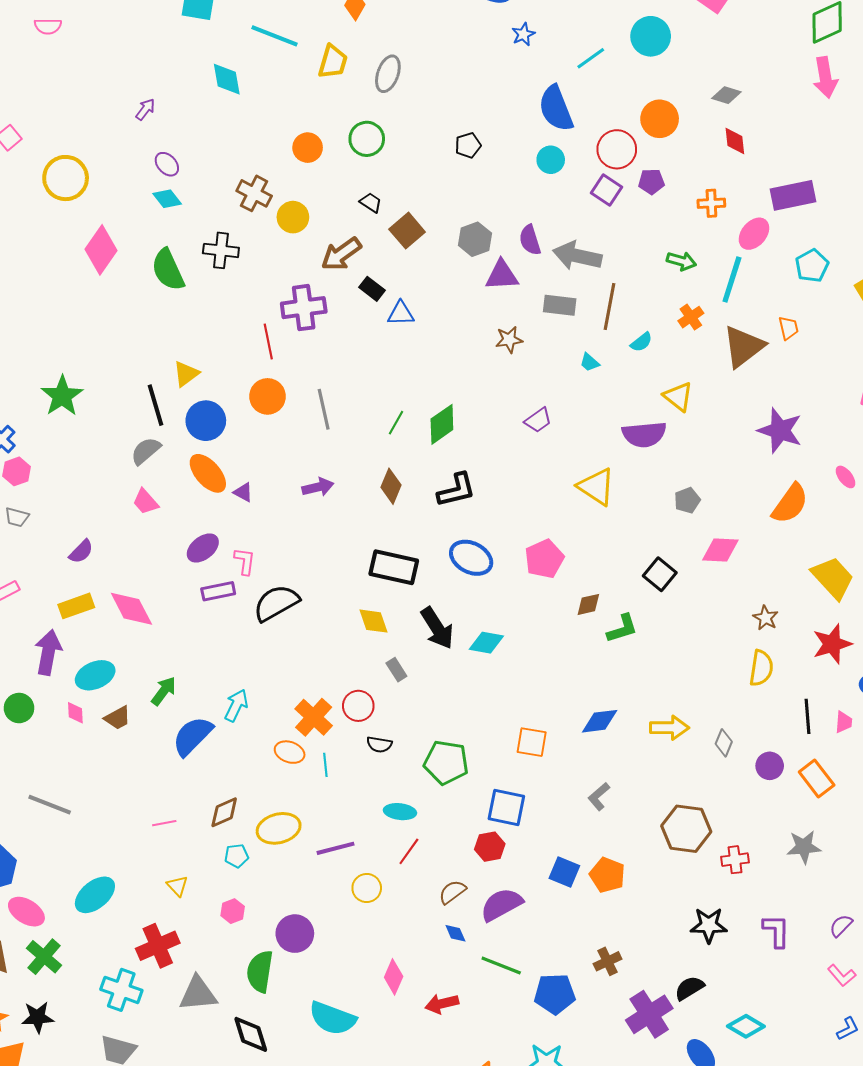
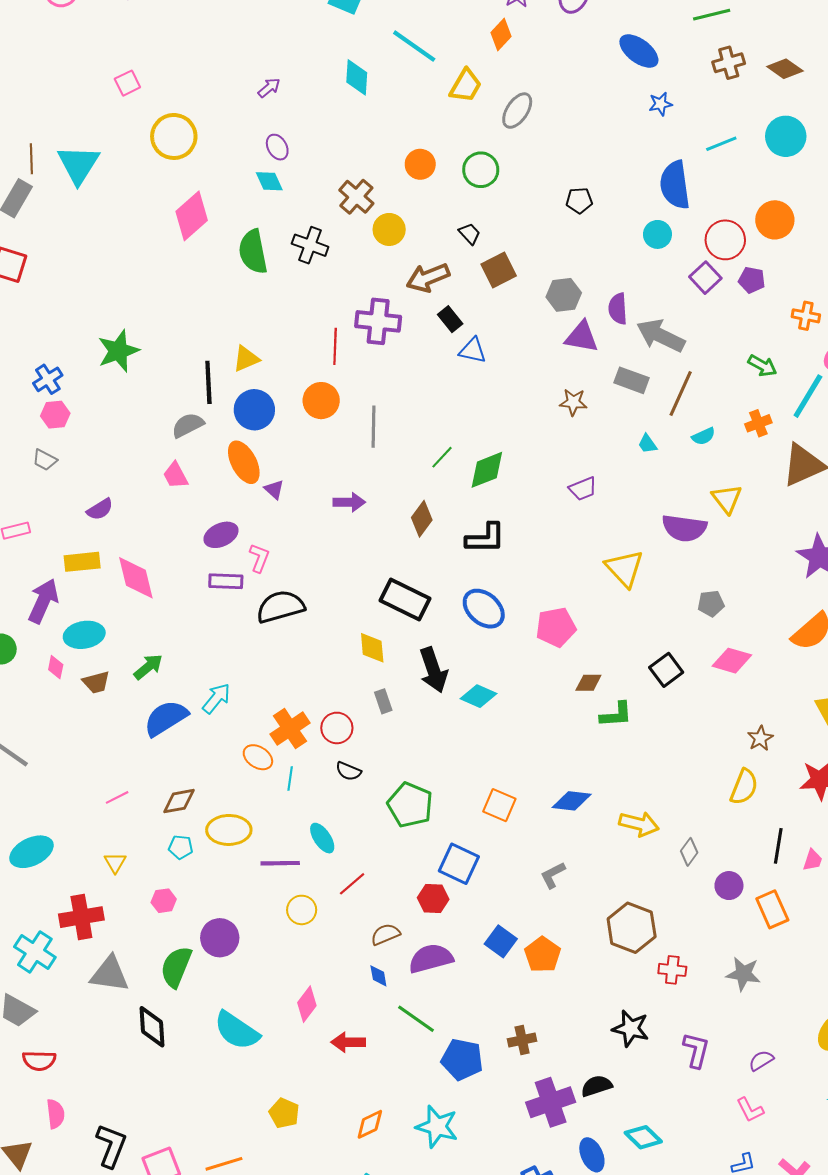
cyan ellipse: (400, 812) -> (322, 838), moved, turned 36
pink line: (164, 823) -> (117, 797), turned -30

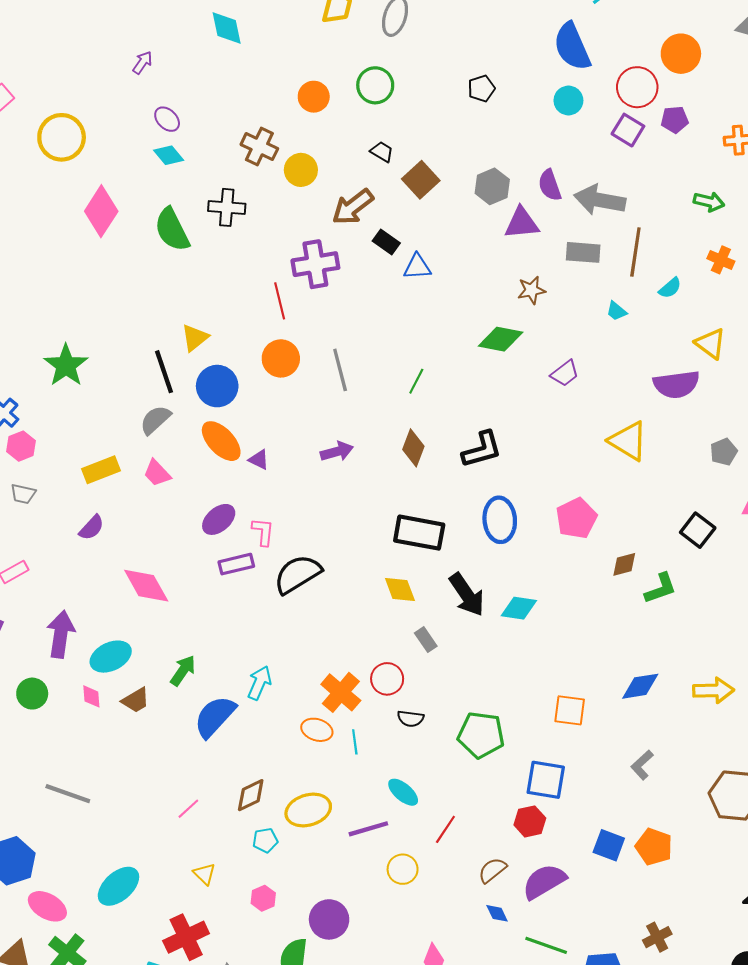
orange cross: (758, 423) -> (721, 260), turned -30
green diamond: (487, 470) -> (501, 339), moved, turned 48
yellow rectangle: (82, 562) -> (101, 470), moved
blue ellipse: (484, 609) -> (500, 520), turned 60

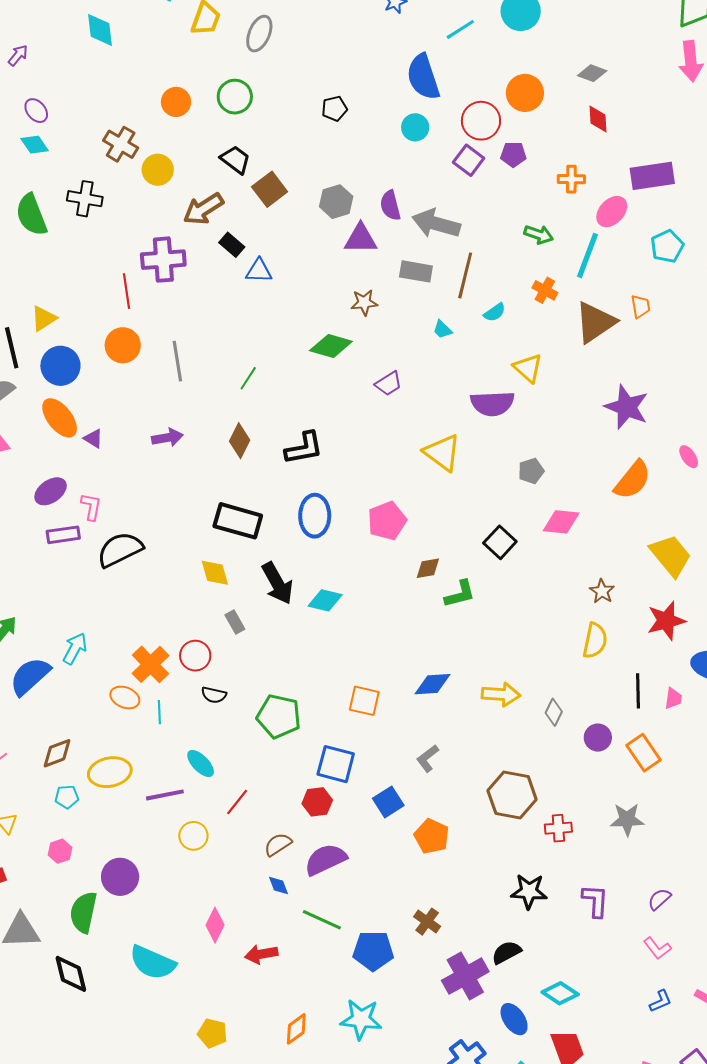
black trapezoid: (382, 152) -> (235, 160), size x1.4
blue square: (609, 845) -> (388, 802), moved, turned 32
brown cross: (657, 937) -> (427, 922), turned -32

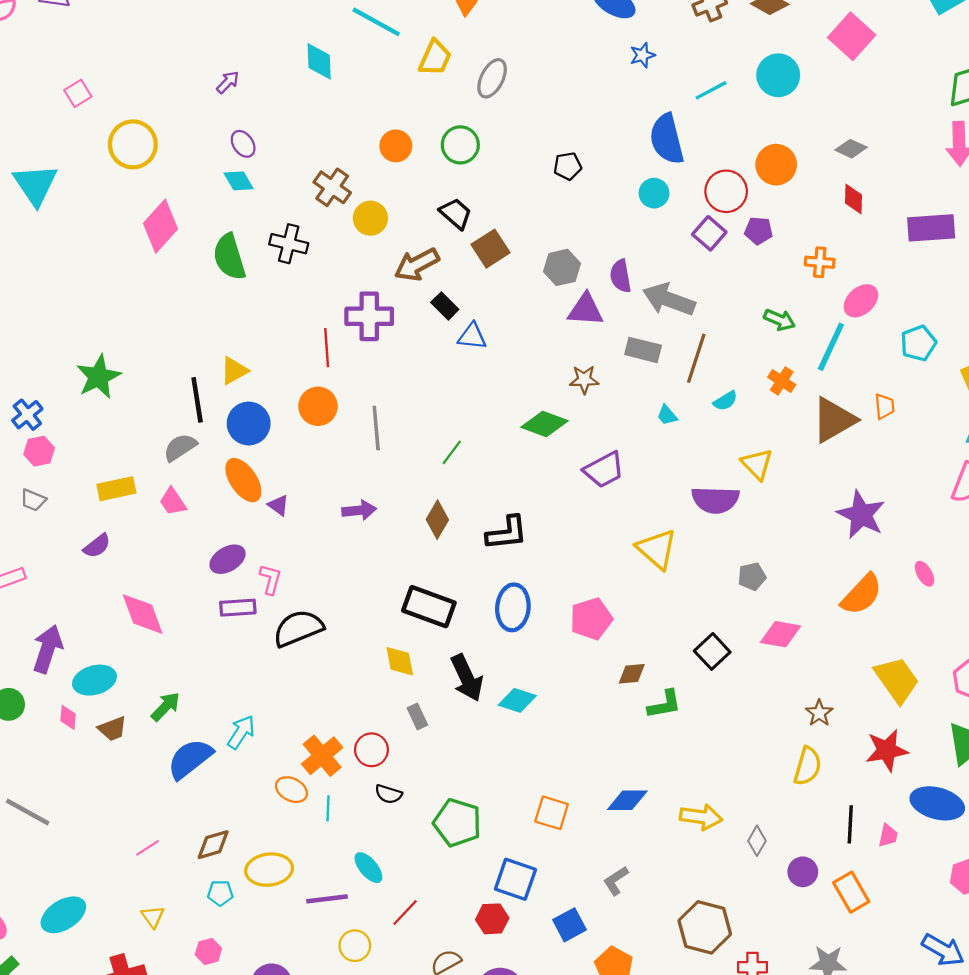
purple rectangle: (652, 176) -> (931, 228), moved
purple trapezoid: (388, 384) -> (604, 470), size x1.4

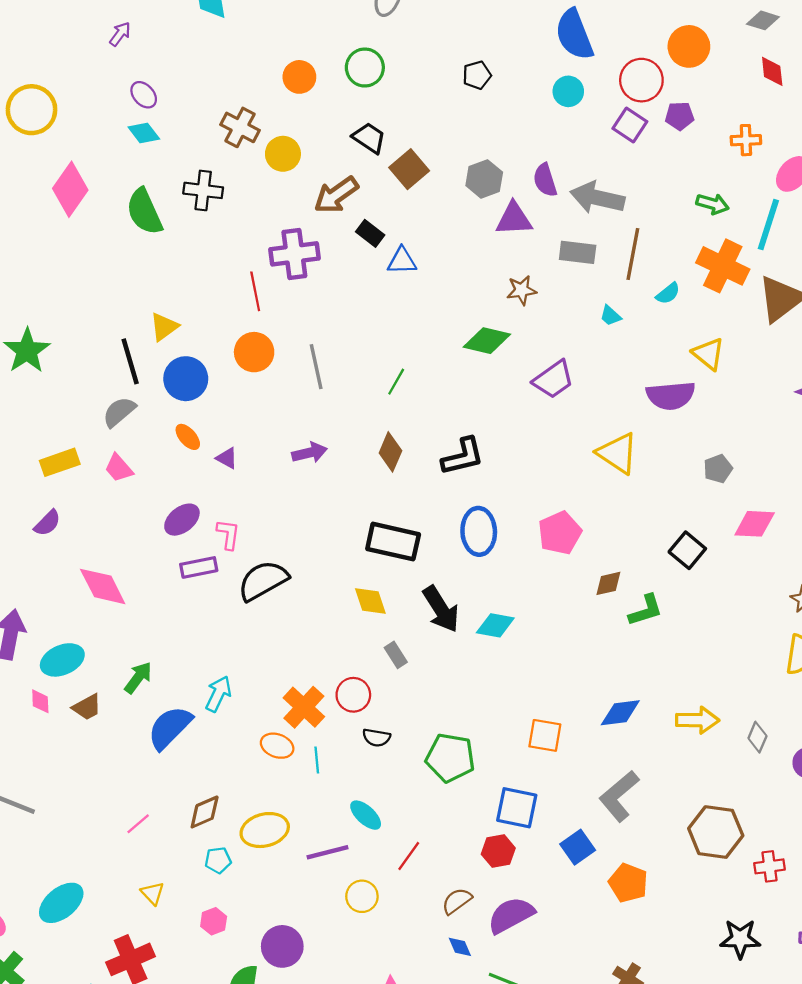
orange cross: (782, 381) -> (723, 266), size x1.8
orange ellipse: (243, 480) -> (188, 437), size x0.6
gray L-shape: (616, 881) -> (619, 796), size x1.6

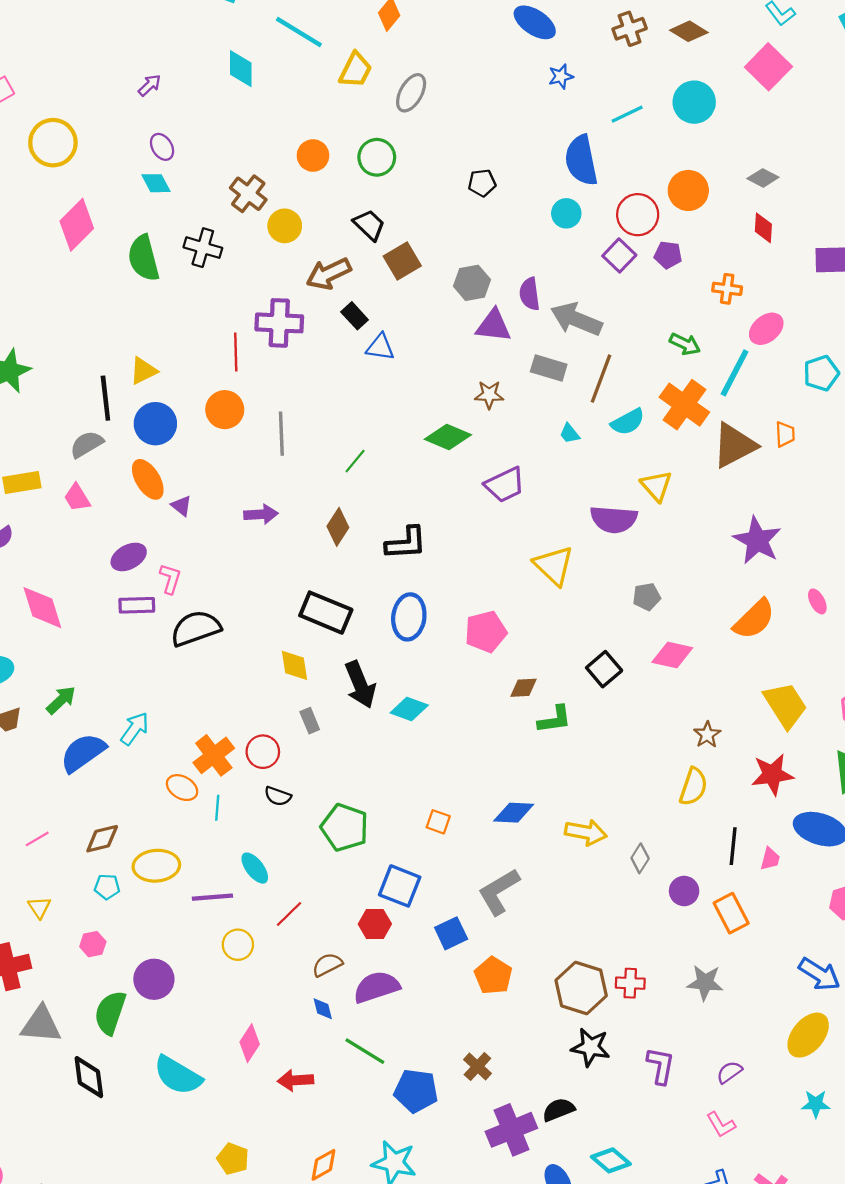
cyan semicircle: (668, 293) -> (628, 422), size x1.4
orange ellipse: (188, 437) -> (148, 479), size x1.5
orange square: (545, 735) -> (438, 822), size x0.7
brown hexagon: (716, 832) -> (581, 988), moved

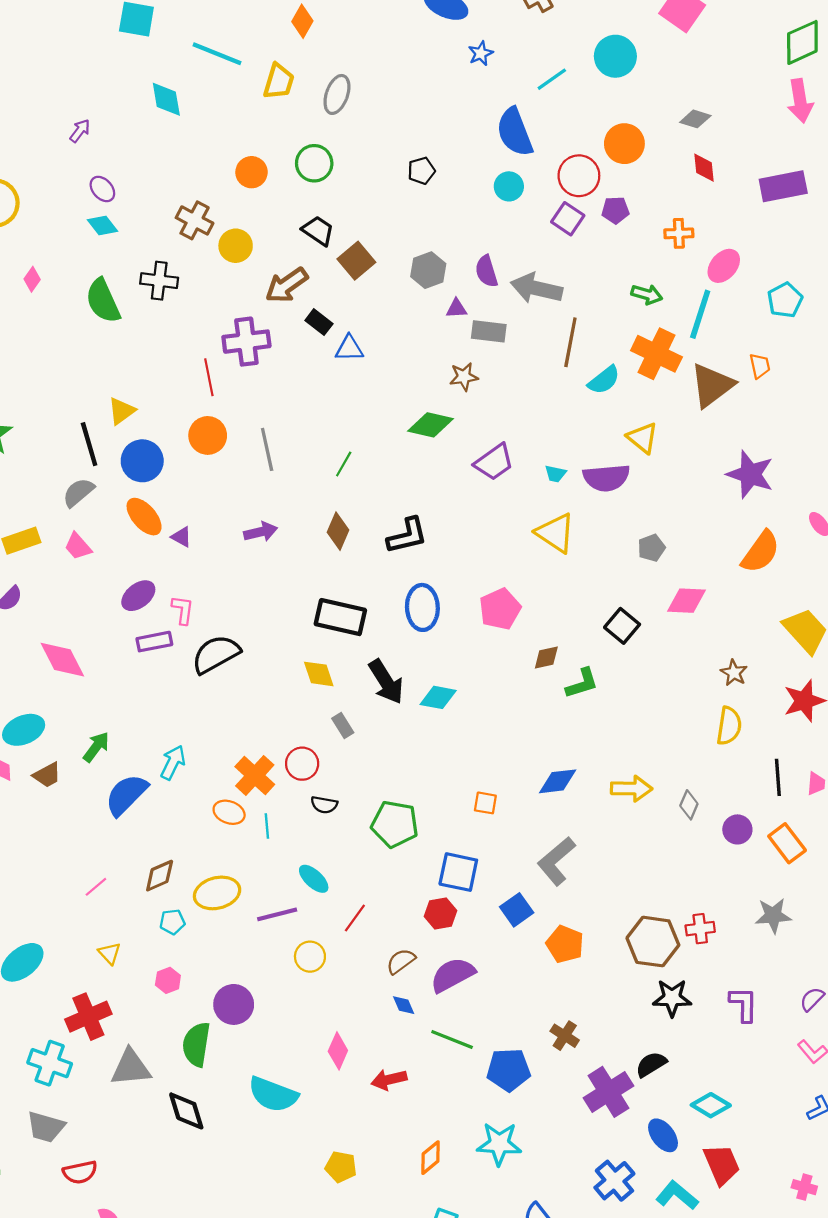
pink diamond: (77, 225) -> (32, 279), size x0.5
purple triangle: (494, 326) -> (456, 308), size x0.6
gray rectangle: (549, 368) -> (489, 331), moved
cyan trapezoid: (570, 434) -> (555, 474), moved, turned -30

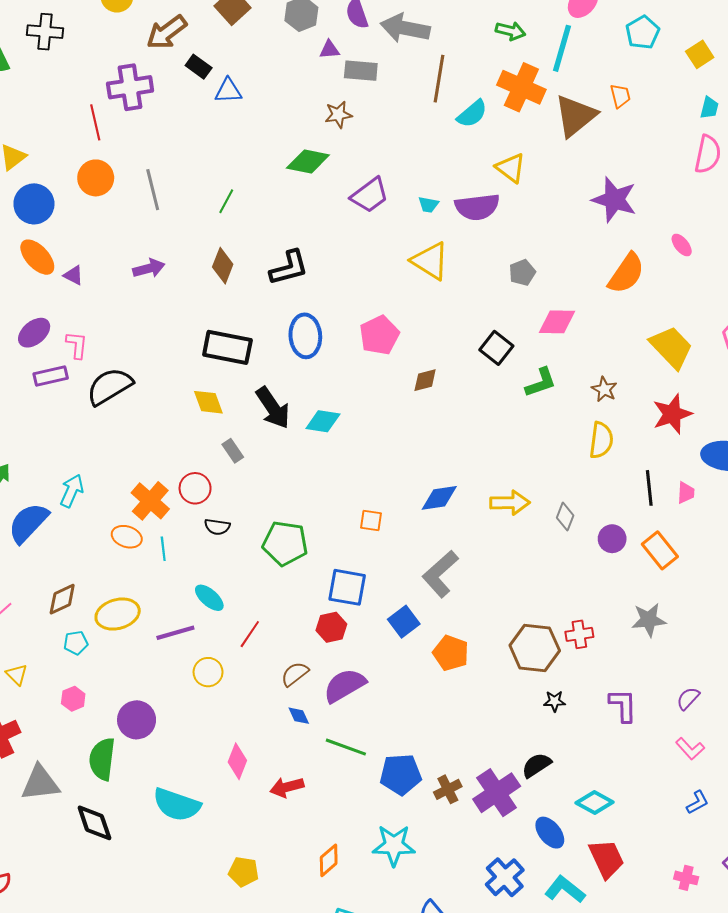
green L-shape: (582, 683) -> (541, 383), moved
black star: (672, 998) -> (555, 701), size x0.6
brown cross: (565, 1036) -> (448, 789), moved, turned 32

